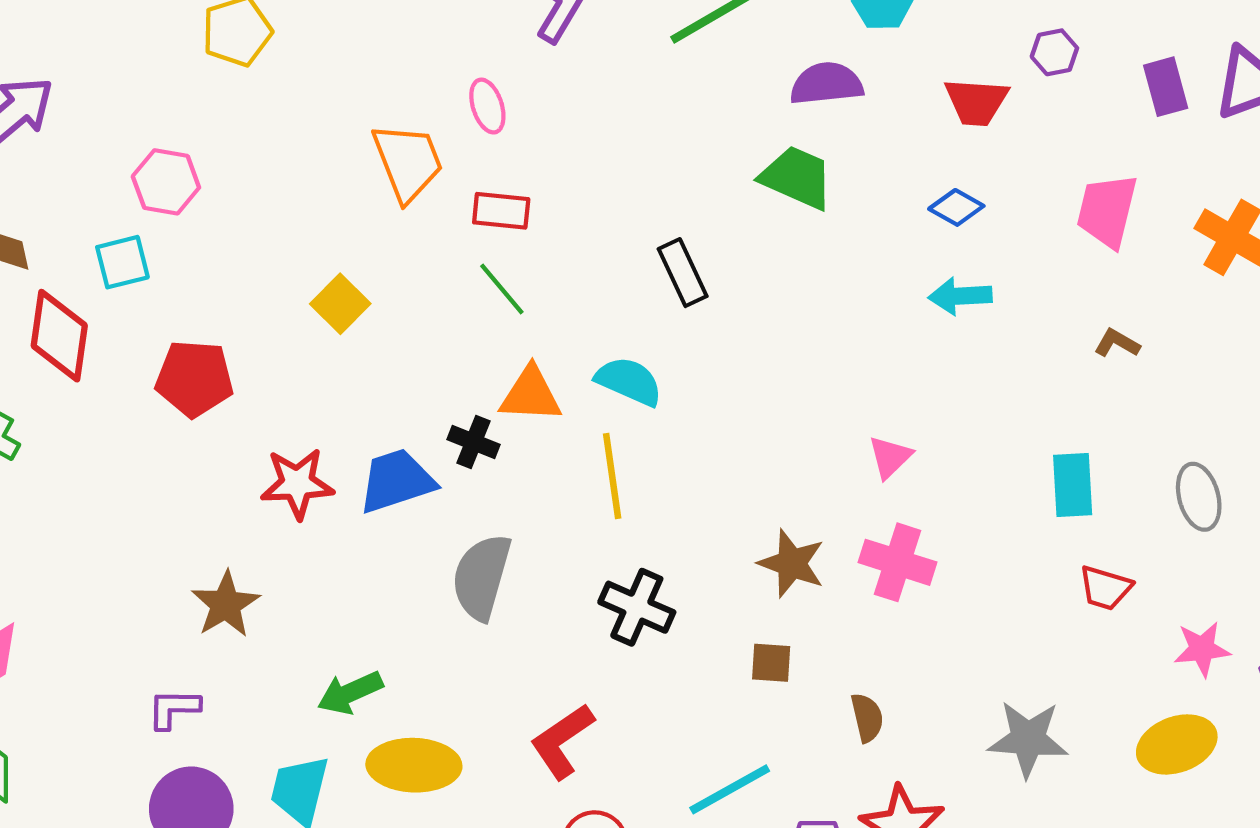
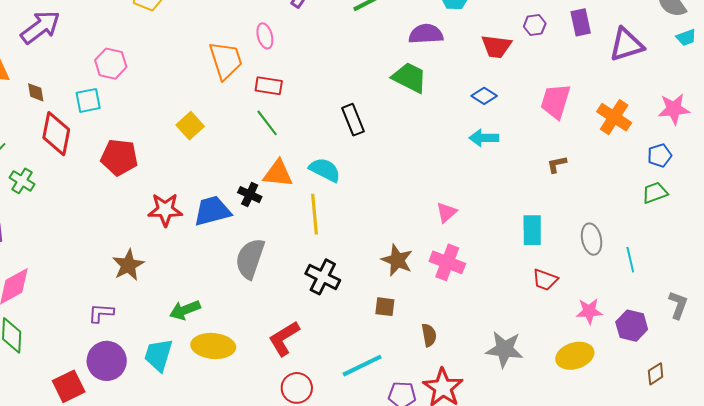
purple rectangle: (1166, 87) -> (581, 22), moved
brown L-shape: (1117, 343) -> (557, 164), turned -45

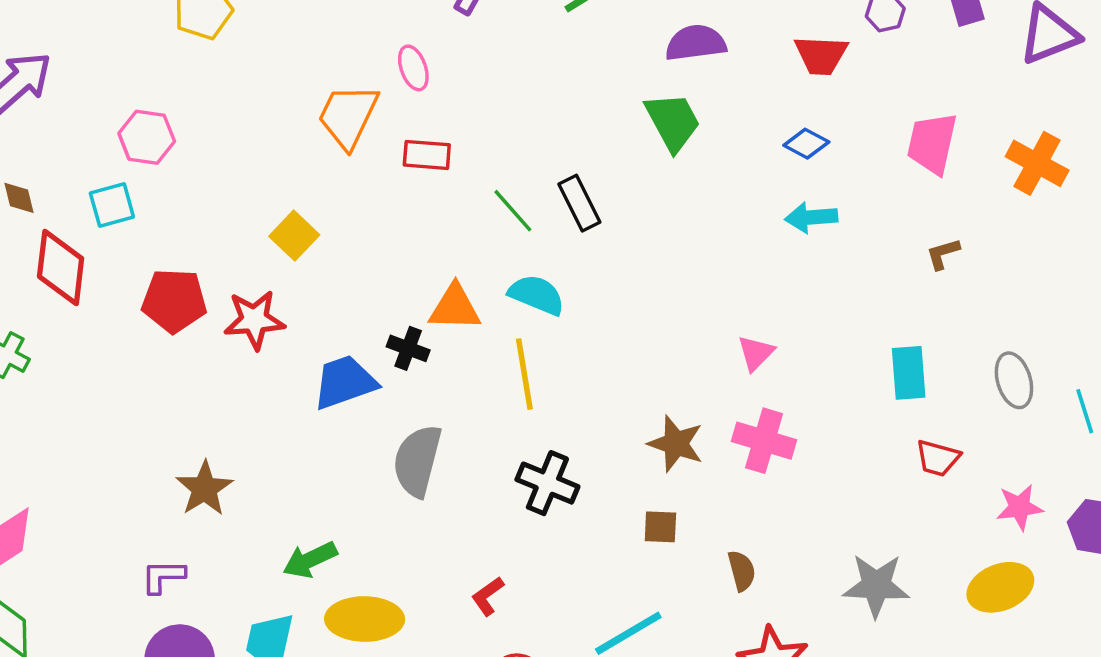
orange trapezoid: (226, 60) -> (348, 116), turned -132
green trapezoid: (410, 78) -> (673, 122), turned 39
green line: (267, 123) -> (513, 211), moved
red star: (165, 210) -> (254, 320), moved
red L-shape: (284, 338) -> (488, 596), size x0.6

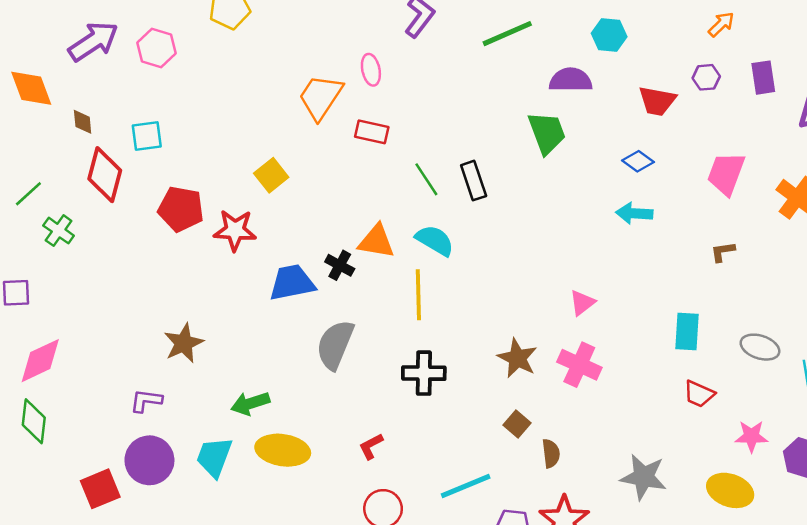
pink hexagon: (147, 137) -> (157, 48), moved
gray ellipse: (1014, 380) -> (760, 347), turned -63
black cross: (547, 483) -> (424, 373), turned -30
brown square: (660, 527) -> (517, 424), moved, turned 30
yellow ellipse: (1000, 587) -> (730, 490), turned 33

